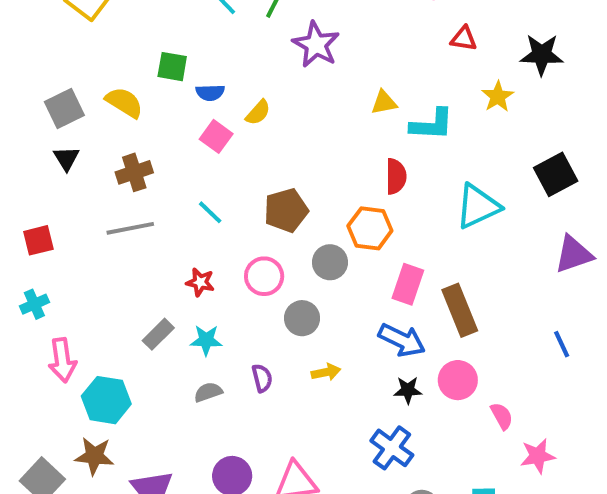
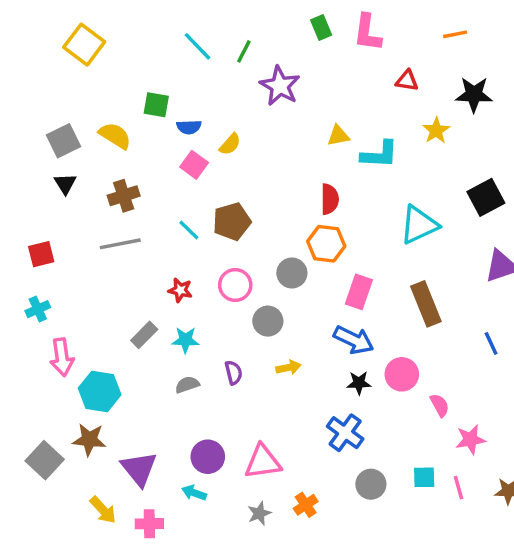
red semicircle: (396, 176) -> (330, 199), moved
brown pentagon: (286, 210) -> (232, 221), moved
brown rectangle: (460, 310) -> (426, 304), moved

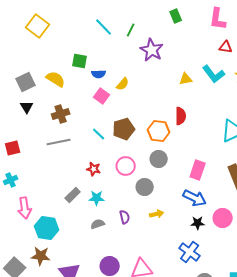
pink L-shape: (367, 33) -> (218, 19), moved
cyan L-shape: (379, 155) -> (214, 74), moved, turned 50
orange hexagon: (326, 244) -> (159, 131), moved

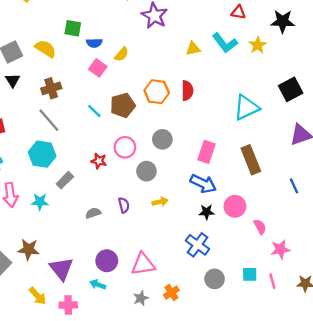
orange hexagon: (159, 131) -> (157, 92), moved
gray line: (59, 142) -> (49, 120), turned 60
red star: (94, 169) -> (99, 161), moved
cyan star: (97, 198) -> (40, 202), moved
cyan hexagon: (47, 228) -> (42, 154), moved

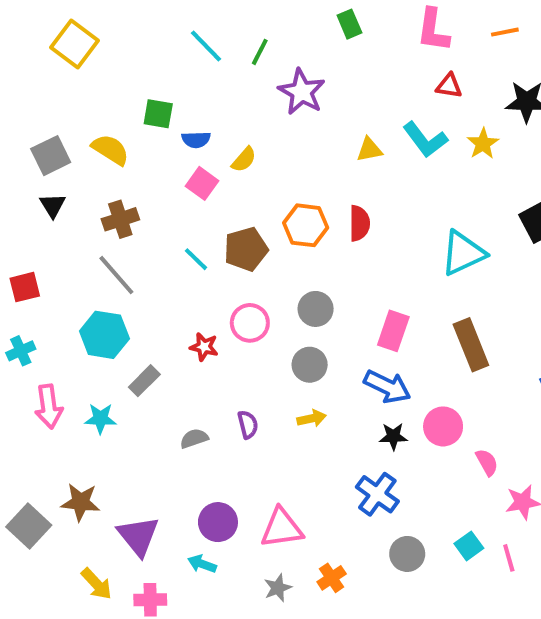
gray circle: (146, 171) -> (310, 365), moved
cyan square: (250, 274) -> (469, 546), turned -35

